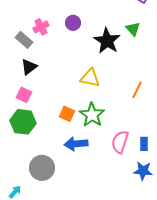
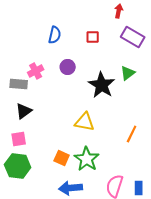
green triangle: (133, 29) -> (128, 73), turned 35
gray rectangle: (24, 40) -> (19, 84), turned -36
pink square: (24, 95) -> (19, 139), turned -35

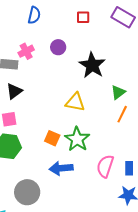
blue semicircle: (55, 35) -> (34, 15), moved
green triangle: (128, 73) -> (118, 92), moved

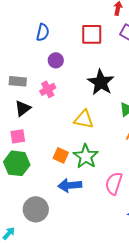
red square: (83, 17) -> (92, 34), size x1.6
purple circle: (58, 47) -> (56, 60), moved
pink cross: (26, 51) -> (48, 89), moved

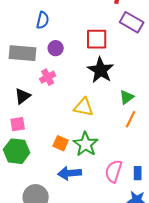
red square: (92, 34) -> (97, 39), moved
gray rectangle: (18, 81) -> (23, 53), moved, size x1.5

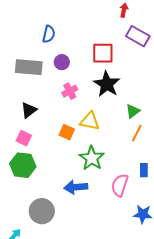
pink cross: (48, 77) -> (70, 91), moved
pink square: (18, 124) -> (24, 138), turned 35
orange square: (61, 143) -> (67, 132), moved
blue rectangle: (138, 173) -> (144, 170), moved

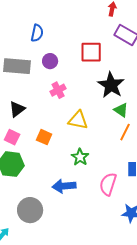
black star: (107, 84) -> (111, 85), moved
green triangle: (133, 111) -> (121, 110), turned -49
orange square: (67, 132) -> (44, 137), moved
green star: (92, 158) -> (80, 157), size x0.7

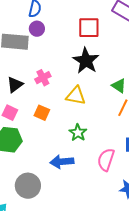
purple circle: (50, 61) -> (37, 29), moved
black star: (111, 85) -> (86, 61), moved
pink cross: (58, 90) -> (43, 78), moved

